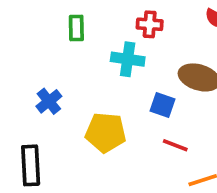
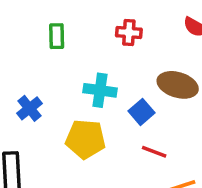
cyan cross: (128, 59) -> (100, 90), moved
blue square: (162, 105) -> (141, 112), turned 30

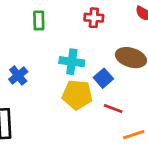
yellow pentagon: (86, 139) -> (77, 95), moved

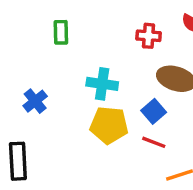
red cross: (94, 18) -> (149, 36), moved
blue square: (103, 78) -> (154, 111), moved

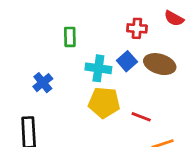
green rectangle: (61, 32) -> (70, 37), moved
blue square: (154, 111) -> (127, 61), moved

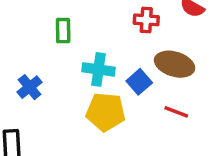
blue square: (127, 61) -> (139, 82), moved
red line: (141, 117) -> (176, 112), moved

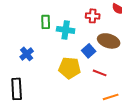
cyan cross: (99, 69) -> (66, 30), moved
red line: (176, 112) -> (100, 73), moved

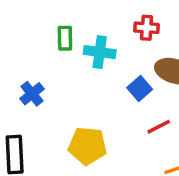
yellow pentagon: (70, 68) -> (88, 146), moved
red line: (100, 73) -> (159, 127), turned -48

